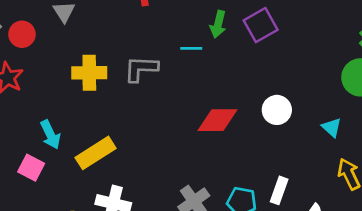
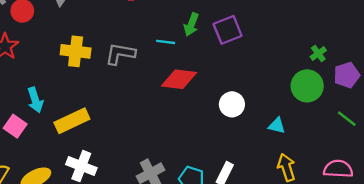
red diamond: (217, 120) -> (179, 79), moved
cyan triangle: (332, 128) -> (277, 126), turned -36

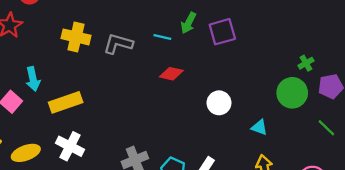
red diamond: (179, 79) -> (171, 74), size x0.7

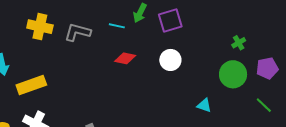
green cross: (306, 63) -> (239, 43), moved
white circle: (219, 103) -> (170, 60), moved

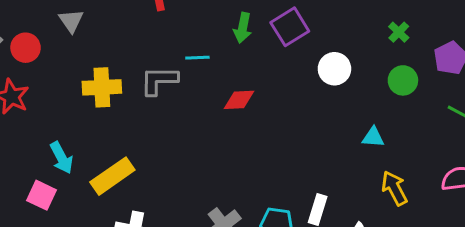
cyan line: (117, 26) -> (197, 58), moved
white circle: (170, 60) -> (334, 69), moved
green circle: (233, 74) -> (403, 80), size x0.7

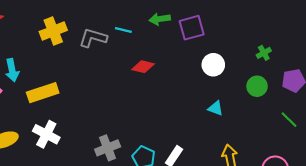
green arrow: (243, 28) -> (160, 19), turned 54
yellow cross: (102, 87) -> (53, 31), turned -35
cyan triangle: (373, 137) -> (216, 108), moved

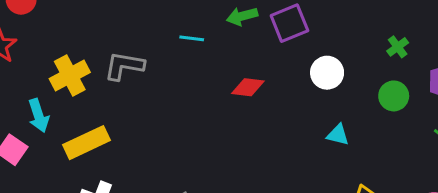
yellow cross: (53, 31) -> (70, 75), moved
gray L-shape: (93, 38) -> (124, 66), moved
red diamond: (143, 67) -> (248, 87), moved

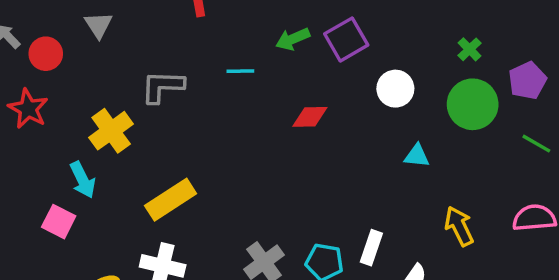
gray L-shape: (124, 66) -> (162, 87), moved
green circle: (394, 96) -> (473, 104), size x1.5
yellow rectangle: (86, 143) -> (171, 200), moved

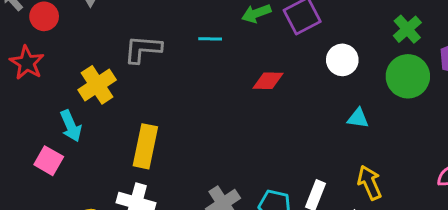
green cross: (470, 49) -> (407, 29), size x1.4
yellow rectangle: (171, 200) -> (145, 146), turned -48
yellow arrow: (459, 226) -> (370, 183), moved

